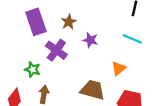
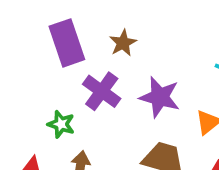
purple star: (90, 40) -> (160, 97), moved, size x1.5

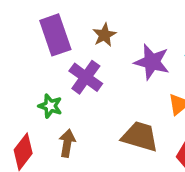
purple star: (160, 97) -> (152, 62), moved

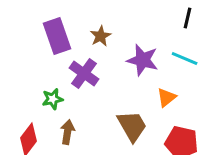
green star: (50, 106) -> (53, 99), turned -30
brown trapezoid: (140, 136) -> (132, 126), turned 44

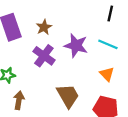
purple cross: (84, 74) -> (44, 56), moved
orange triangle: (167, 98) -> (107, 74), moved, turned -35

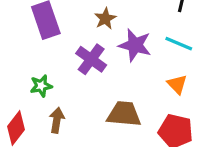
brown star: (44, 27) -> (105, 19), moved
brown trapezoid: (68, 96) -> (124, 114), turned -55

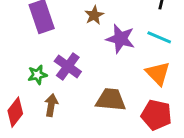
purple cross: (91, 59) -> (68, 66), moved
orange triangle: (177, 84) -> (158, 73), size x1.4

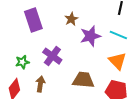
purple star: (120, 39) -> (90, 36), turned -30
green star: (37, 75) -> (22, 62), moved

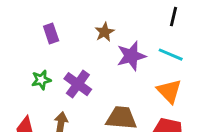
purple rectangle: (33, 20) -> (51, 33), size x0.6
green star: (22, 62) -> (41, 80), moved

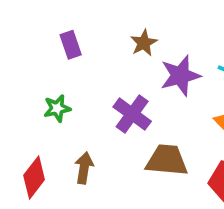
purple cross: (78, 84) -> (132, 114), moved

